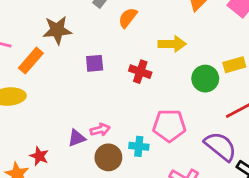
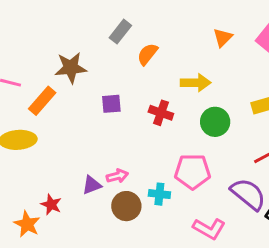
green circle: (205, 79) -> (215, 122), moved

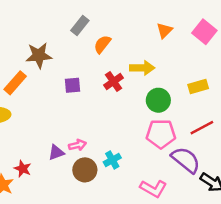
red cross: (161, 113) -> (113, 82), moved, turned 36
pink pentagon: (193, 171) -> (161, 134), moved
cyan cross: (159, 194) -> (112, 160), turned -35

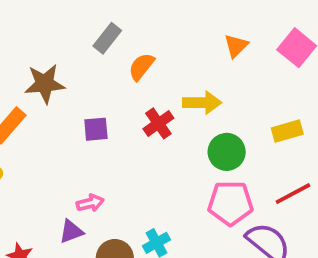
pink arrow: (77, 145) -> (90, 203), moved

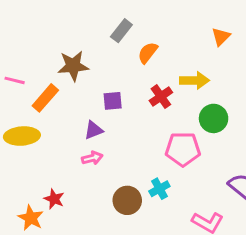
pink arrow: (90, 203) -> (92, 158), moved
pink pentagon: (230, 203) -> (183, 149), moved
purple triangle: (71, 231) -> (94, 130), moved

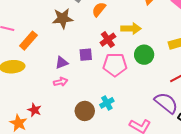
brown star: (73, 66) -> (63, 18), moved
purple square: (113, 101) -> (86, 55), moved
pink pentagon: (183, 149) -> (115, 65), moved

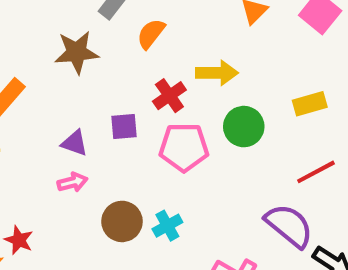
purple triangle: (62, 63) -> (75, 143), turned 40
brown circle: (85, 111) -> (122, 221), moved

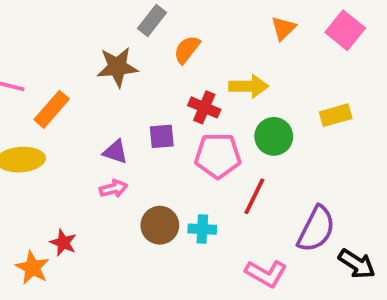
red cross: (169, 96) -> (204, 107), turned -32
red line: (316, 172) -> (254, 196), moved, turned -36
cyan cross: (167, 226) -> (202, 229), turned 32
purple semicircle: (289, 226) -> (316, 229), turned 78

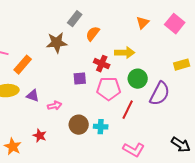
yellow rectangle: (336, 115) -> (182, 65), moved
purple triangle: (115, 152) -> (33, 96), moved
purple semicircle: (316, 229) -> (160, 94), moved
red star: (63, 243) -> (40, 136), moved

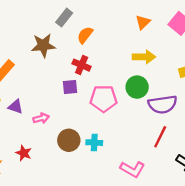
yellow arrow: (125, 53) -> (144, 57), moved
red cross: (102, 64) -> (82, 65), moved
purple semicircle: (160, 94) -> (163, 104), turned 55
red line: (128, 110) -> (160, 137), moved

